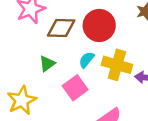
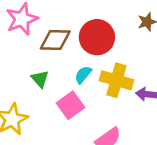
green triangle: (47, 64) -> (40, 79), turned -36

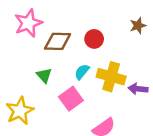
red circle: (97, 37) -> (94, 39), size x0.6

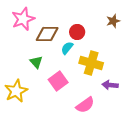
cyan semicircle: (82, 72) -> (67, 48), moved
purple arrow: (138, 89) -> (110, 85), moved

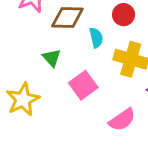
red circle: (77, 32) -> (124, 15), moved
cyan semicircle: (67, 48) -> (96, 38), turned 128

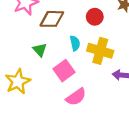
cyan semicircle: (96, 38) -> (75, 43), moved
pink semicircle: (122, 120) -> (76, 97), moved

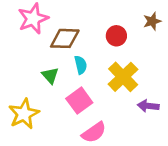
cyan semicircle: (75, 43) -> (81, 65), moved
yellow cross: (100, 51) -> (123, 77), turned 30

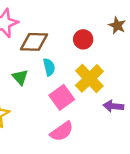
brown star: (152, 21) -> (117, 26), turned -30
pink square: (79, 101) -> (62, 97), moved

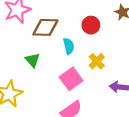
cyan semicircle: (49, 67) -> (69, 46), moved
yellow cross: (89, 78) -> (97, 61), size x0.6

